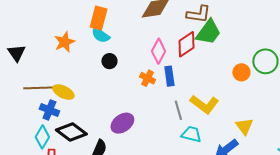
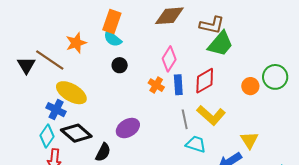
red diamond: (187, 44) -> (205, 81), moved
black triangle: (17, 53) -> (26, 65), moved
brown line: (39, 88) -> (50, 60), moved, turned 32
yellow ellipse: (63, 92) -> (71, 93), size x1.4

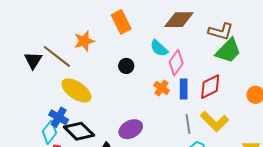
orange rectangle: (112, 22) -> (121, 22), turned -50
cyan semicircle: (113, 39) -> (159, 48), moved
blue cross: (56, 110) -> (59, 117), moved

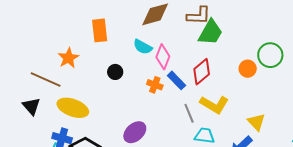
orange rectangle: (121, 22) -> (100, 30), turned 35
black triangle: (33, 60) -> (31, 106), moved
blue rectangle: (184, 89) -> (176, 80), turned -30

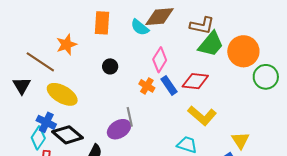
cyan semicircle: (143, 47) -> (140, 27), moved
orange circle: (248, 69) -> (243, 51), moved, size x1.8
red diamond: (202, 72) -> (195, 81), turned 36
gray line: (189, 113) -> (130, 117), moved

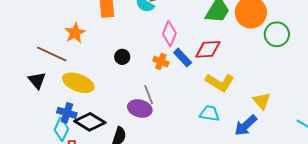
black circle: (110, 66) -> (122, 57), moved
purple ellipse: (119, 129) -> (140, 109), turned 55

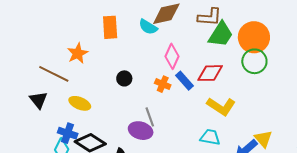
green circle: (277, 34) -> (254, 61), moved
yellow ellipse: (78, 83) -> (80, 103), size x0.7
yellow triangle: (262, 101) -> (263, 139), moved

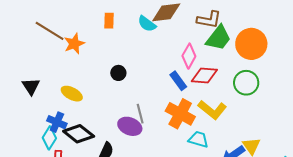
orange rectangle: (110, 27) -> (109, 21), size x0.7
pink diamond: (172, 56) -> (189, 56), moved
green circle: (254, 61) -> (246, 83), moved
brown line: (54, 74) -> (50, 31), moved
orange cross: (163, 84) -> (180, 114), moved, size x1.8

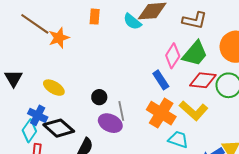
green trapezoid: (218, 38) -> (195, 54), moved
black circle: (118, 73) -> (99, 97), moved
red diamond: (204, 76) -> (203, 80), moved

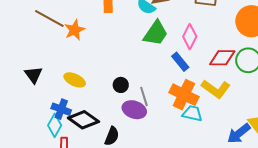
green trapezoid: (195, 54) -> (156, 33), moved
cyan trapezoid: (178, 139) -> (192, 113), moved

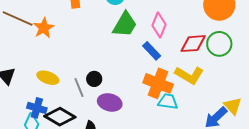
gray line: (144, 96) -> (79, 88), moved

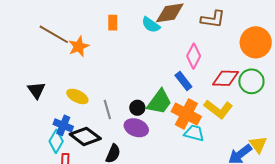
green trapezoid: (125, 24) -> (159, 102), moved
black circle: (94, 79) -> (137, 108), moved

